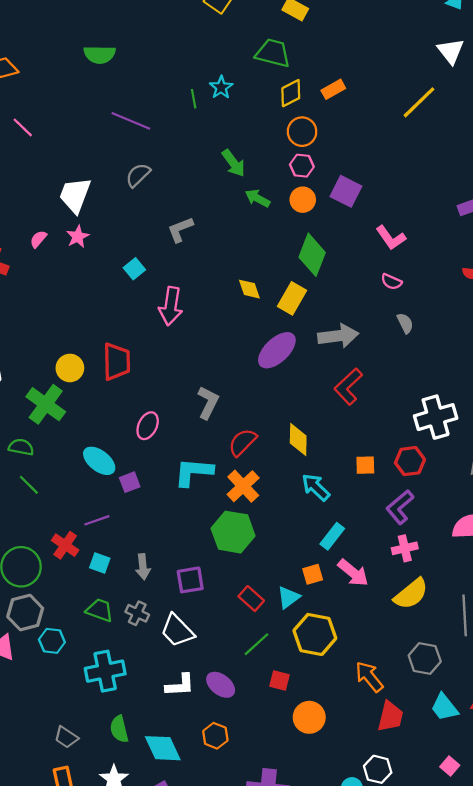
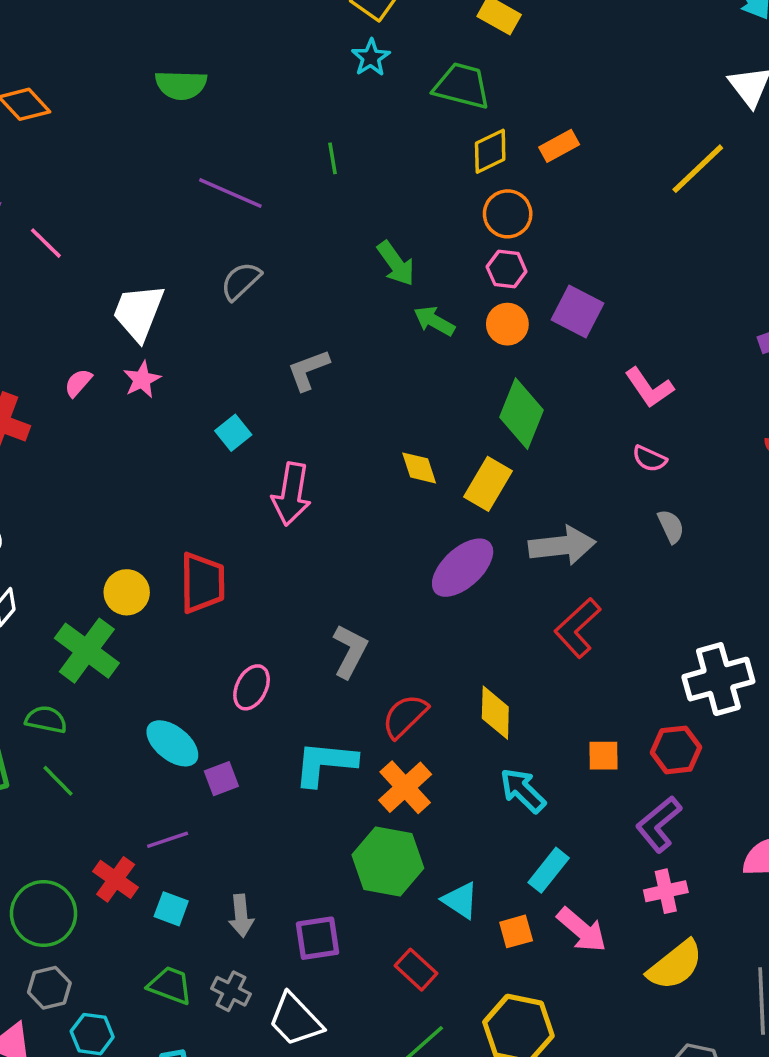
cyan star: (221, 87) -> (371, 58), moved
pink line: (23, 127) -> (46, 243), moved
cyan triangle: (288, 597) -> (460, 900), moved, turned -50
gray hexagon: (25, 613) -> (49, 988), size x0.7

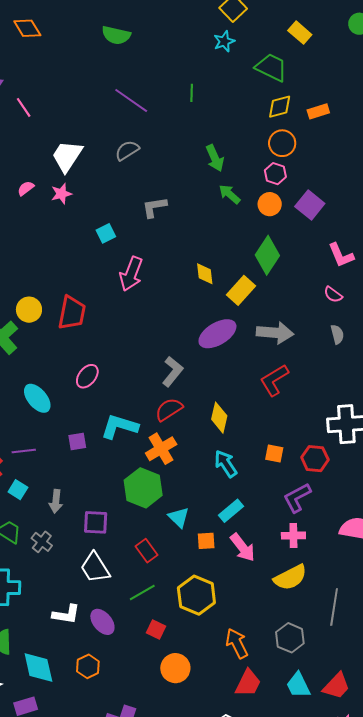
gray L-shape: (350, 651) -> (173, 372), moved
purple square: (221, 779) -> (77, 441), moved
white trapezoid: (295, 1020) -> (95, 568), moved

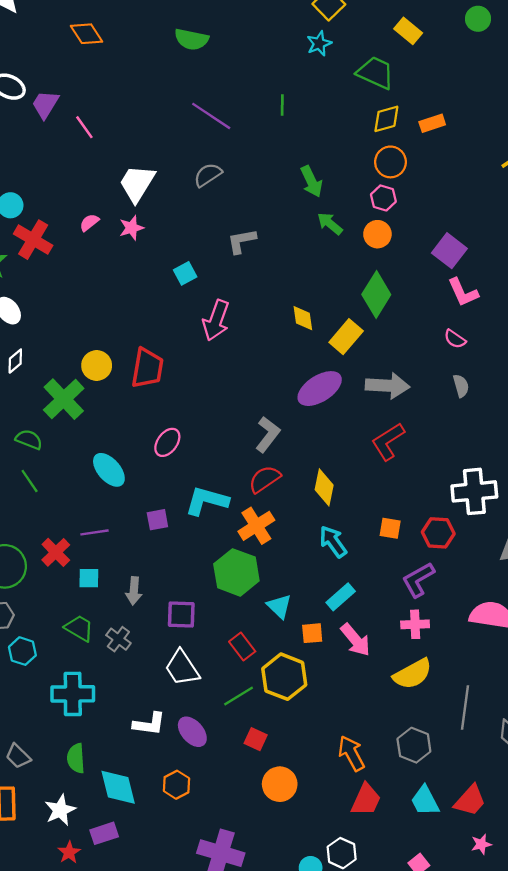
purple square: (310, 205) -> (449, 251), moved
cyan square: (18, 490) -> (89, 578), turned -30
yellow hexagon: (196, 595) -> (284, 677), moved

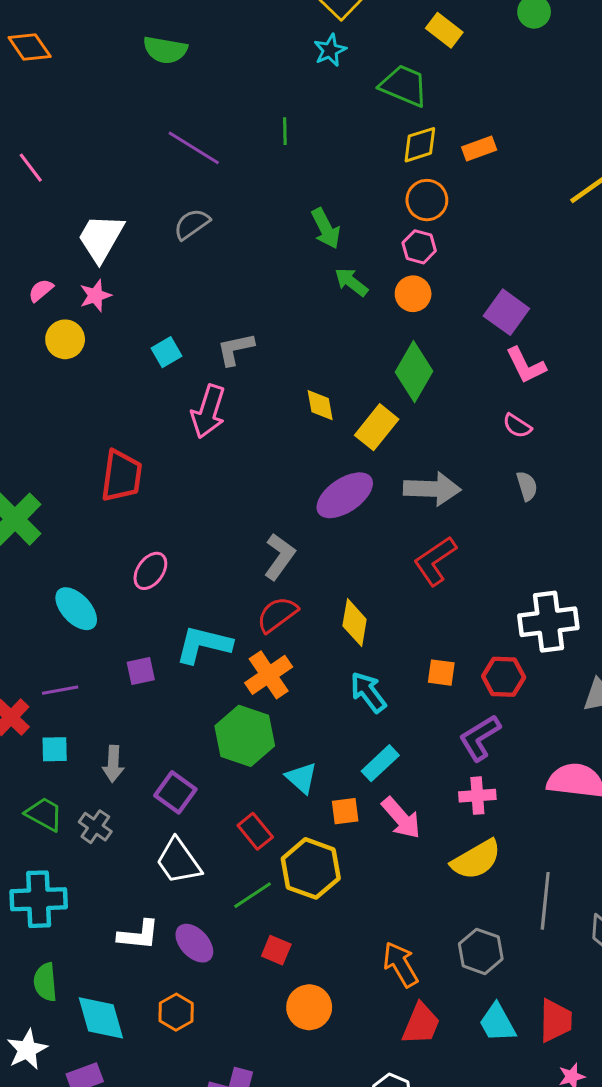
gray L-shape: (242, 241) -> (235, 349), moved
yellow circle: (97, 365) -> (65, 339), moved
purple square: (181, 614) -> (175, 792), turned 36
red trapezoid: (470, 800) -> (556, 1021), turned -39

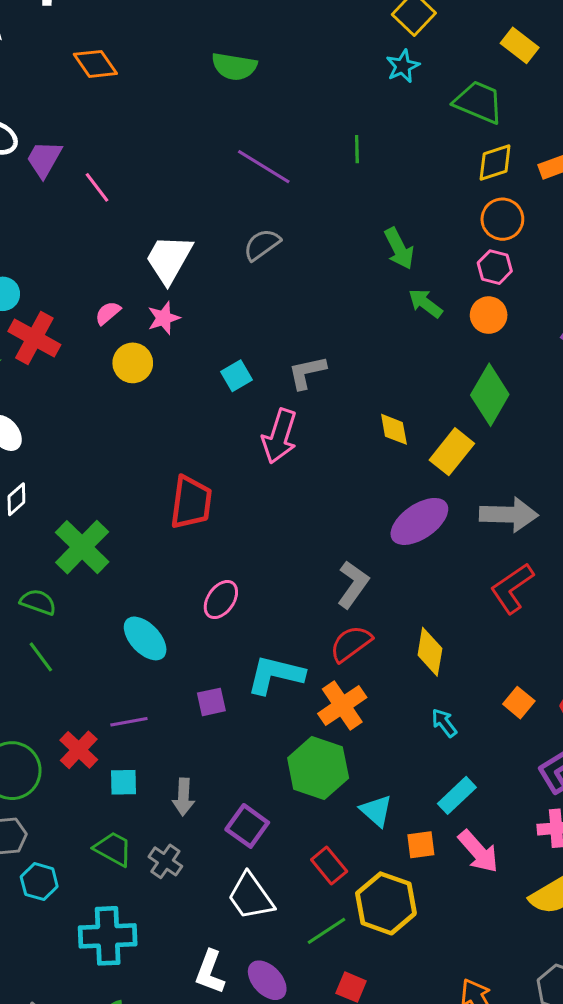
orange square: (441, 673) -> (519, 703), turned 32
cyan arrow: (368, 692) -> (444, 723), size x0.7
white L-shape: (138, 935) -> (210, 972), turned 105

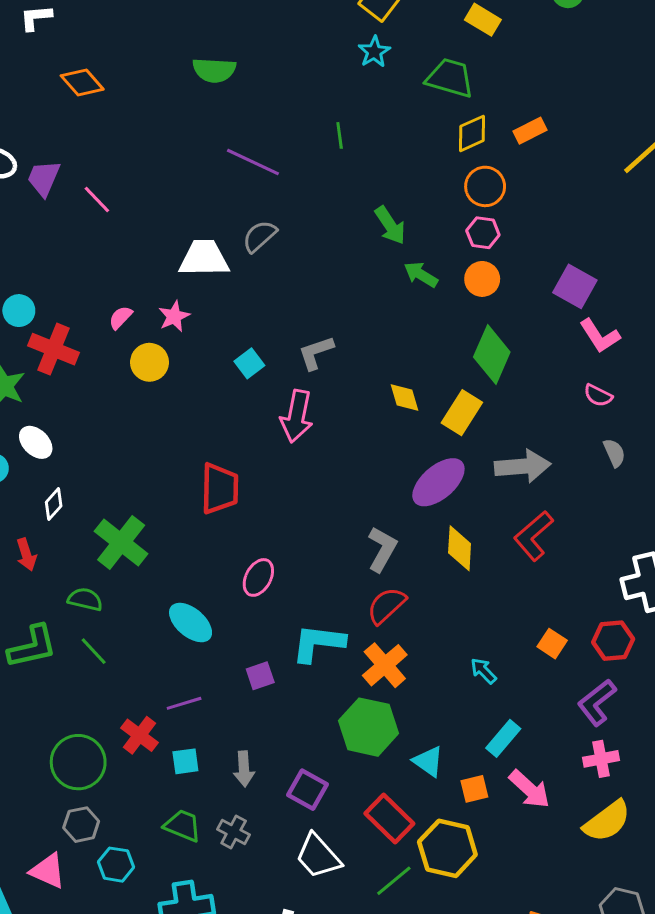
white trapezoid: (169, 259) -> (204, 258), moved, turned 66
yellow diamond: (430, 652) -> (460, 548), moved
red rectangle: (329, 865) -> (389, 818), size x1.4

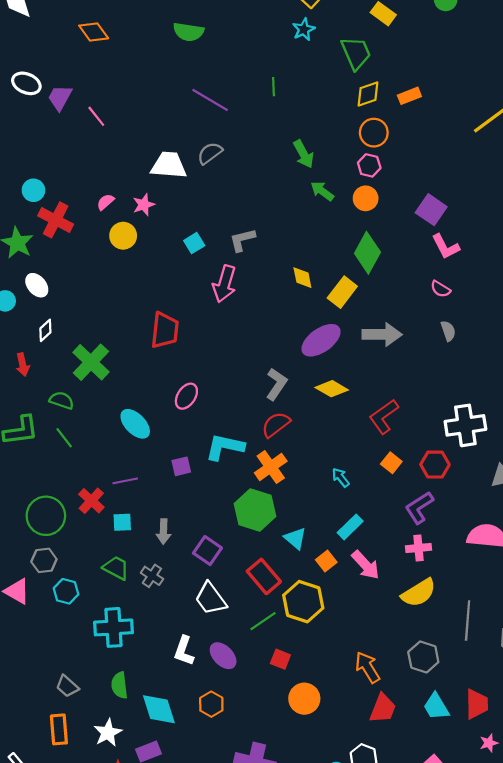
green trapezoid: (450, 78) -> (356, 53), turned 45
red L-shape: (533, 536) -> (384, 417), moved
yellow diamond: (460, 548) -> (332, 389), turned -68
orange square: (474, 789) -> (326, 561), turned -30

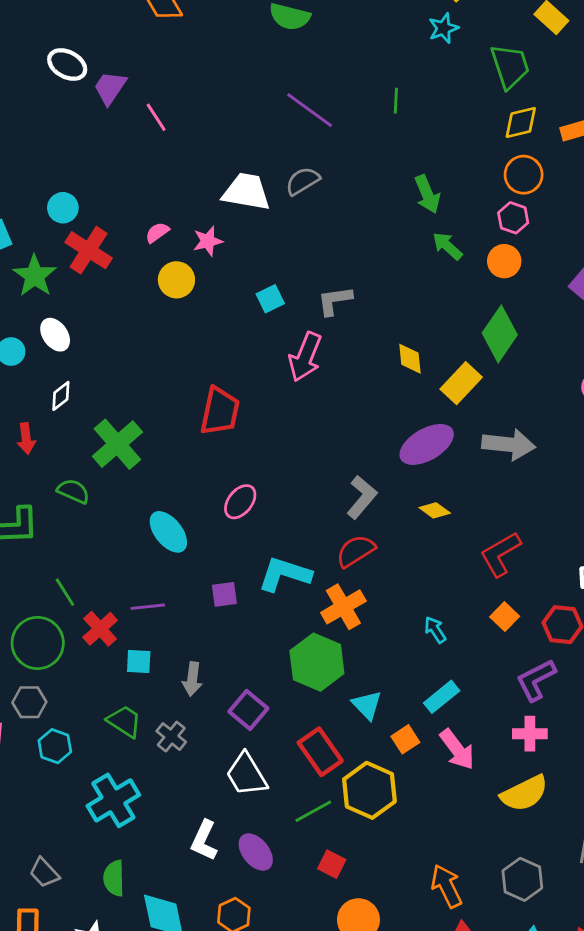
yellow diamond: (332, 389) -> (435, 510), size x0.7
green line: (64, 438) -> (65, 592), moved
cyan cross: (113, 627) -> (113, 800), turned -33

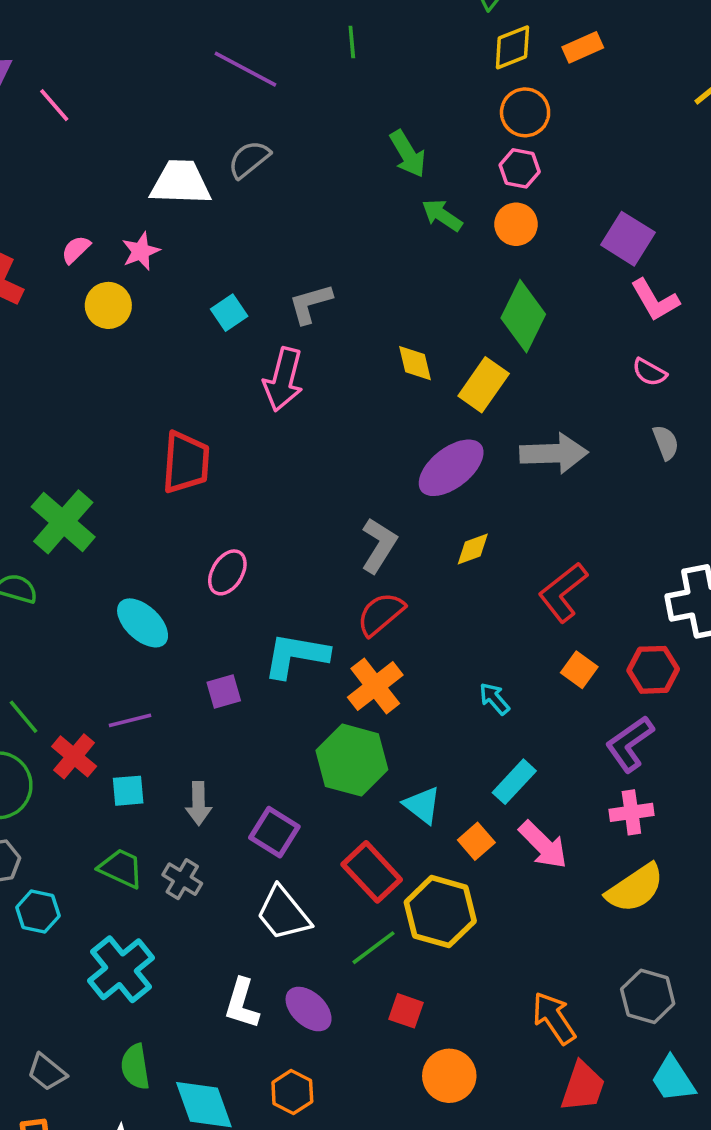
yellow diamond: (435, 510) -> (473, 549), turned -48

